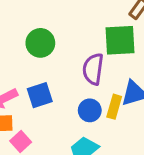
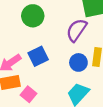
purple semicircle: (93, 69) -> (76, 30), turned 35

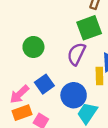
blue circle: (78, 62) -> (74, 95), moved, size x1.5

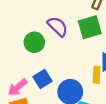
purple semicircle: (76, 54) -> (58, 27), moved, turned 105

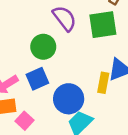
green circle: (34, 42) -> (43, 47), moved

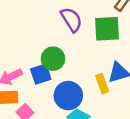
green circle: (43, 47) -> (53, 59), moved
yellow rectangle: (103, 83) -> (102, 84), turned -36

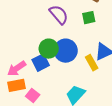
green square: (107, 29) -> (89, 18), size x0.6
blue circle: (68, 96) -> (66, 51), moved

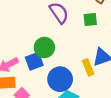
blue circle: (66, 51) -> (60, 79), moved

